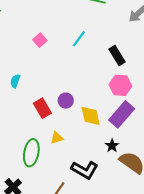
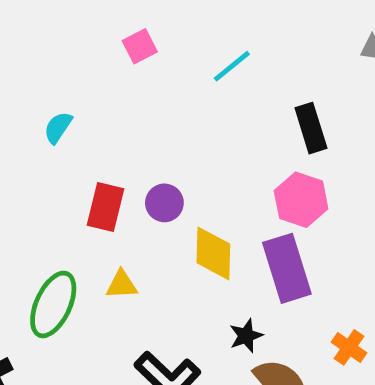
red rectangle: (42, 108) -> (105, 207), turned 30
purple rectangle: (122, 114) -> (287, 268), turned -72

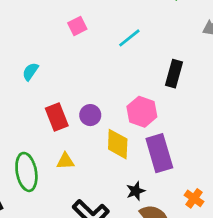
black rectangle: (311, 128) -> (174, 74), turned 32
pink hexagon: (301, 200) -> (142, 112), moved
red rectangle: (105, 207) -> (57, 117), turned -36
green ellipse: (53, 304) -> (26, 172), turned -36

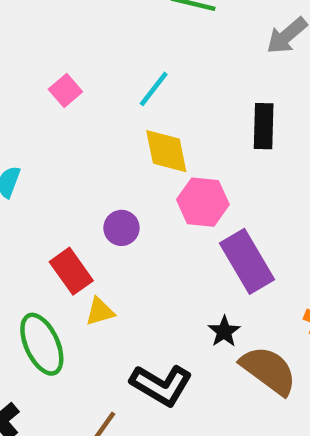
black rectangle: (174, 74) -> (264, 126), moved
red rectangle: (57, 117) -> (71, 271), moved
yellow diamond: (118, 144) -> (166, 151), moved

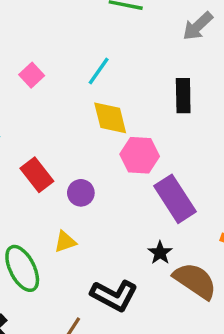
purple circle: (121, 228) -> (81, 193), moved
red rectangle: (71, 271) -> (37, 175), moved

